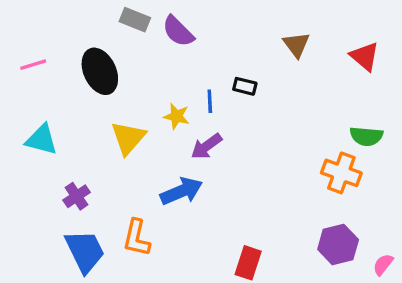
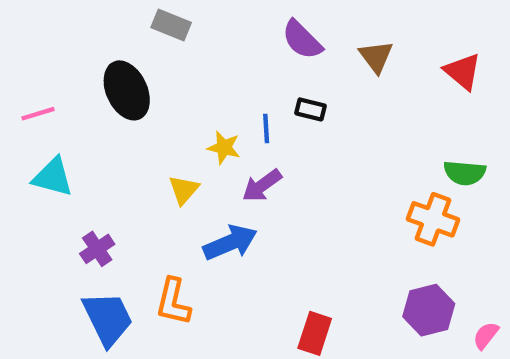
purple semicircle: (178, 31) -> (302, 40), moved
pink line: (33, 65) -> (38, 114), moved
yellow triangle: (128, 138) -> (184, 190), moved, size x0.7

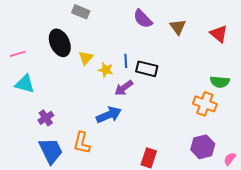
black rectangle: (310, 109) -> (147, 69), moved, size x1.5
yellow triangle: (184, 190) -> (86, 58), moved

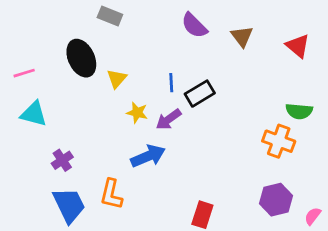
black rectangle: (147, 69) -> (200, 94), turned -45
yellow star: (106, 70) -> (137, 113), moved

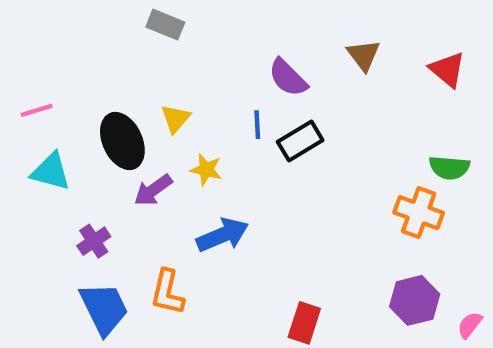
purple semicircle: (194, 25) -> (288, 78), moved
black ellipse: (81, 58) -> (122, 141), moved
purple arrow: (168, 119) -> (153, 190), moved

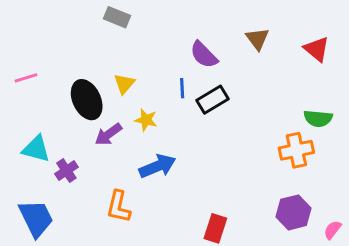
cyan triangle: (51, 172) -> (36, 149), moved
orange cross: (419, 213) -> (296, 150), turned -32
blue trapezoid: (104, 309) -> (36, 218), moved

